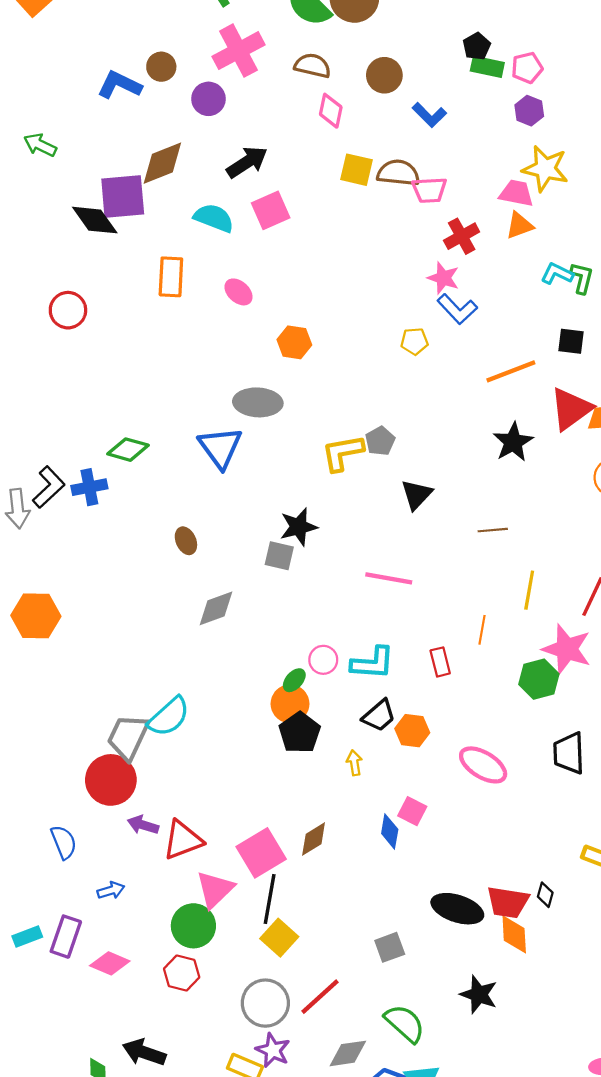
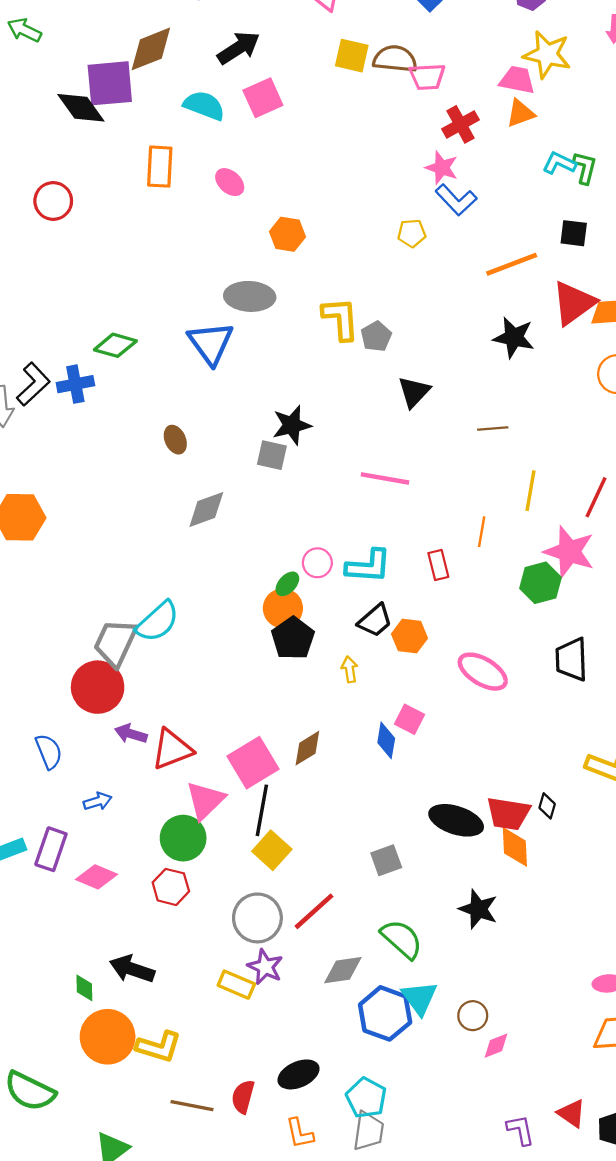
black star: (513, 442) -> (514, 337), turned -30
yellow L-shape: (343, 453) -> (341, 319), moved, turned 96

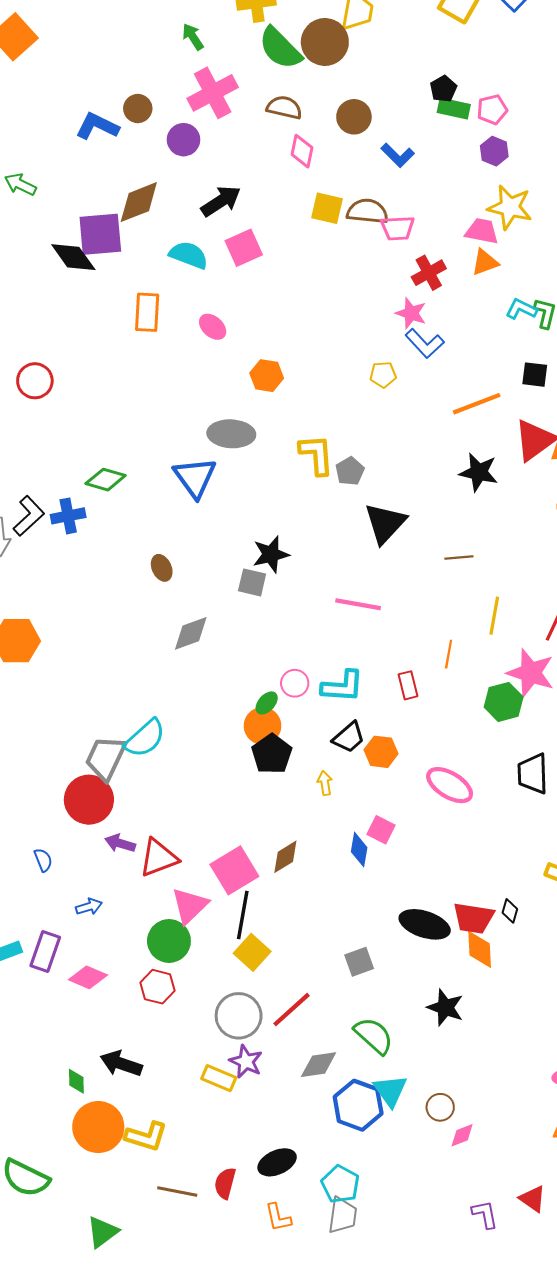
red circle: (53, 201) -> (35, 381), moved
black triangle: (414, 392) -> (385, 523), size x1.4
blue semicircle: (49, 751) -> (43, 860), size x0.7

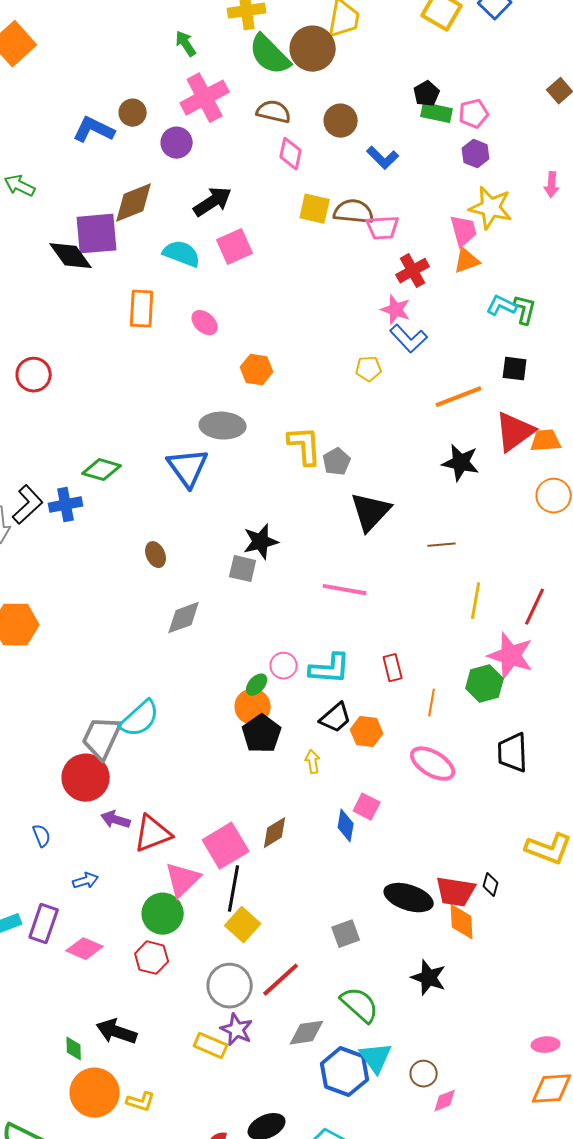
pink trapezoid: (482, 231) -> (464, 231), turned 64
orange line: (449, 654) -> (432, 703), moved
yellow L-shape: (146, 1136) -> (141, 1102), size x0.7

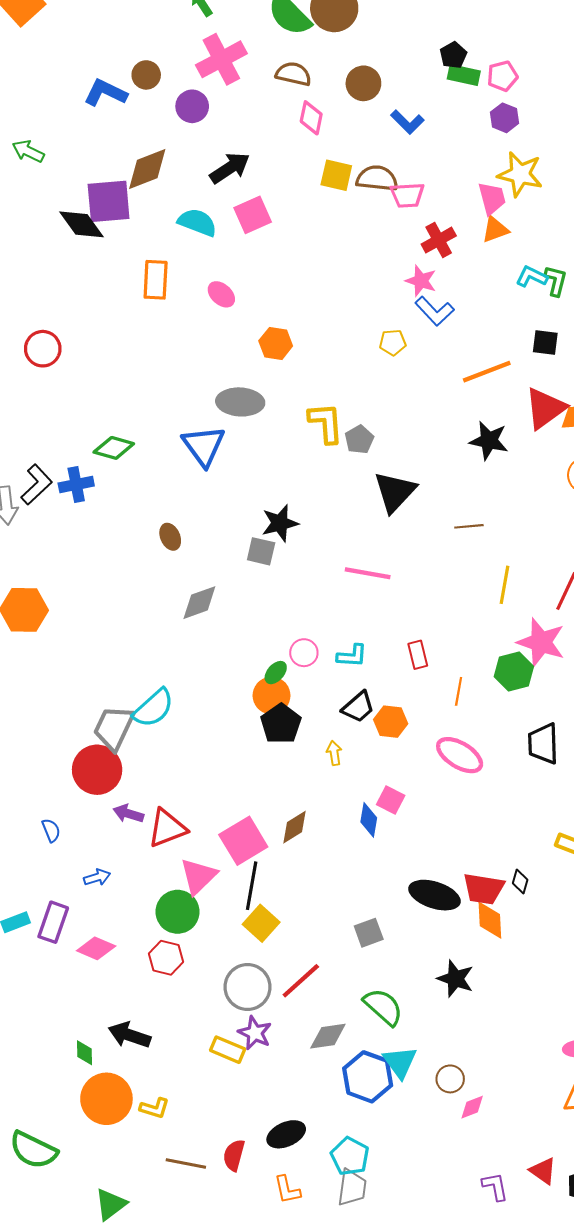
cyan L-shape: (330, 669) -> (352, 656), size x0.7

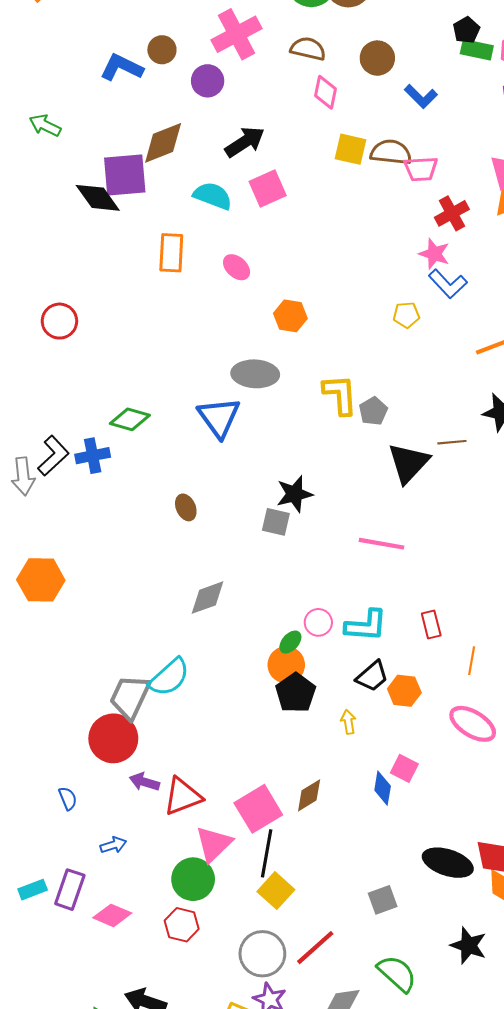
brown line: (469, 526) -> (452, 442), moved
gray diamond: (199, 603) -> (208, 598), moved
cyan L-shape: (352, 656) -> (366, 625), size x1.4

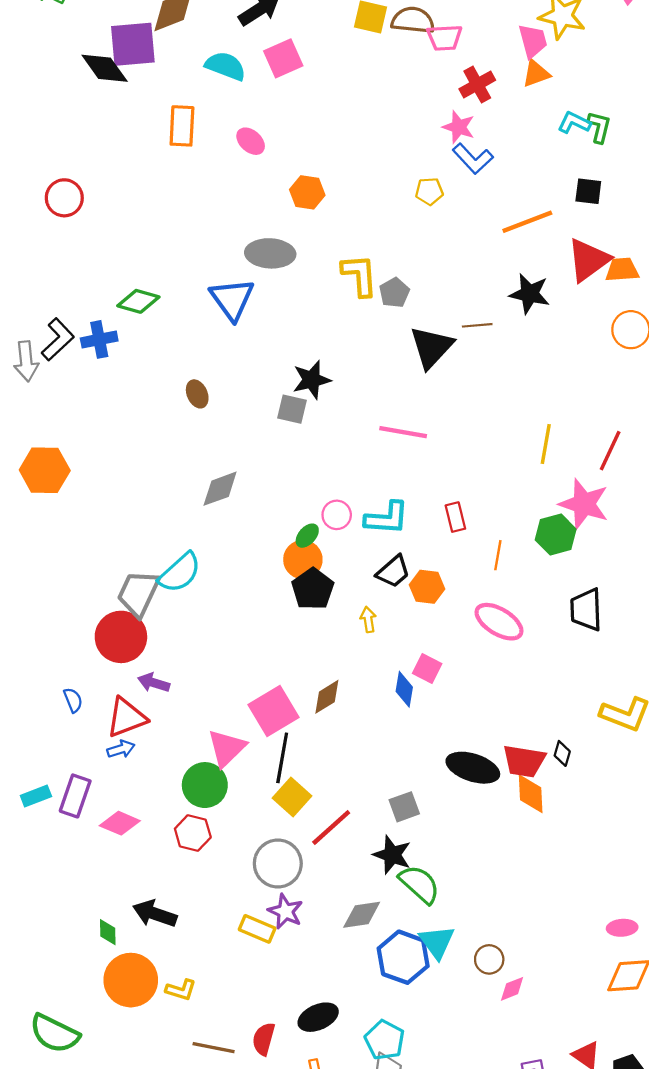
red triangle: (183, 796) -> (126, 718), moved
black star: (468, 945) -> (392, 855), moved
red line: (315, 948) -> (331, 828), moved

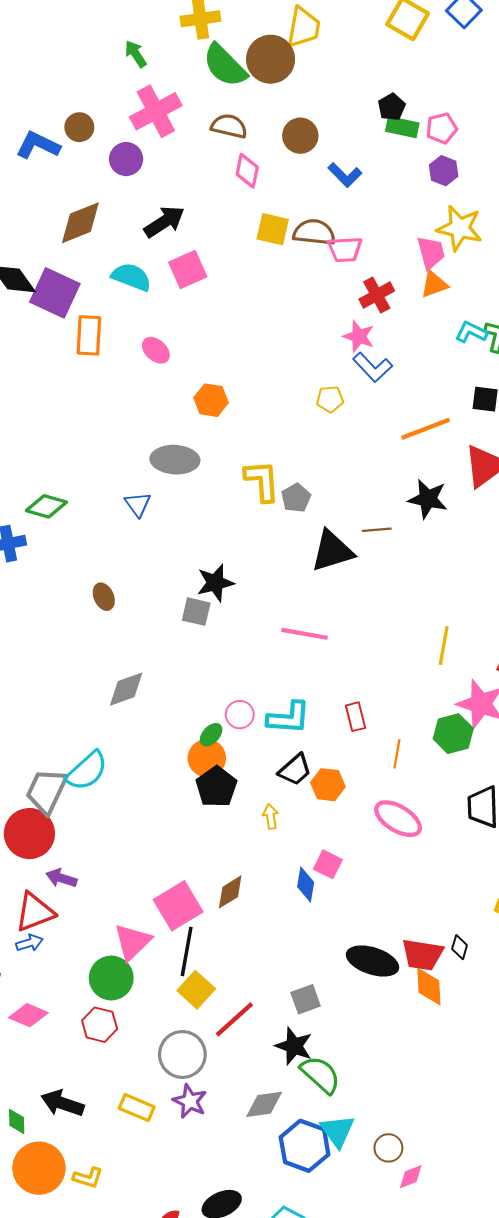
purple square: (133, 44) -> (55, 293), moved, turned 30
blue triangle: (232, 299) -> (138, 504), size x0.6
black triangle: (431, 347) -> (332, 551), turned 30
yellow rectangle: (257, 929) -> (137, 1108), moved

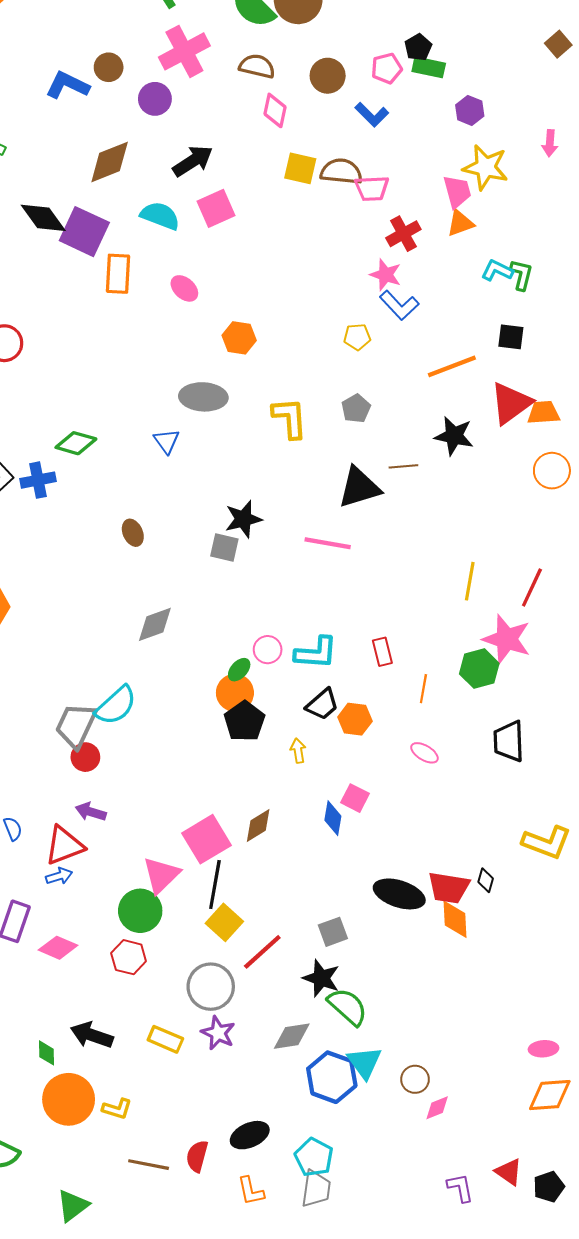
pink pentagon: (442, 128) -> (387, 68), moved
gray pentagon: (296, 498) -> (356, 408), moved
pink line: (305, 634) -> (328, 543), moved
pink ellipse: (398, 819) -> (424, 753), size x0.6
red circle: (29, 834) -> (85, 757), moved, size x0.6

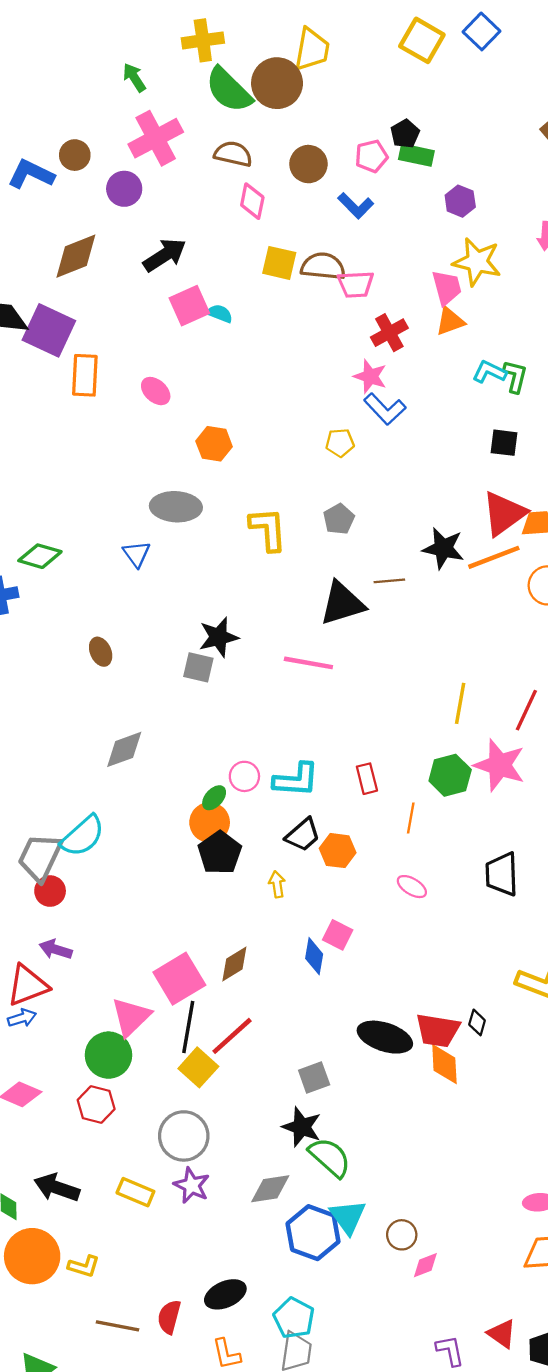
cyan semicircle: (160, 216) -> (220, 313), moved, size x0.6
orange line: (452, 366) -> (494, 557), moved
green hexagon: (479, 669) -> (450, 775), moved
red line: (262, 952) -> (232, 1036), moved

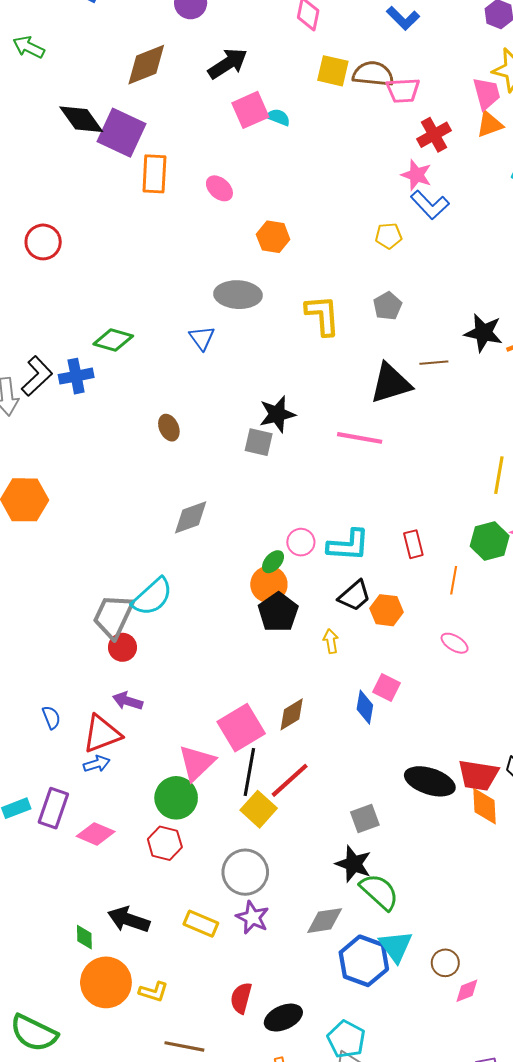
red semicircle: (169, 1317) -> (241, 998), moved

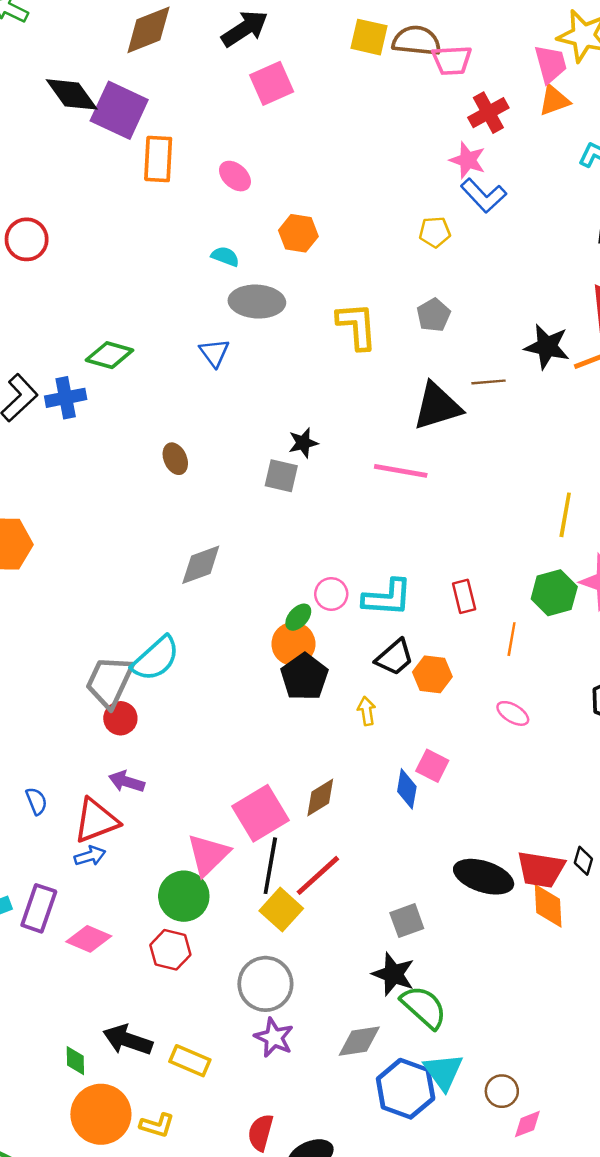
cyan semicircle: (278, 117) -> (225, 256), moved
black star: (277, 414) -> (303, 443), size x0.7
yellow rectangle: (201, 924) -> (190, 1061), moved

